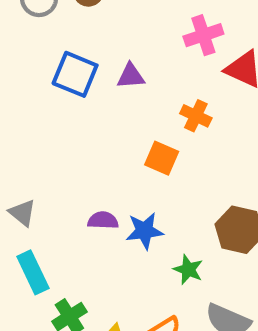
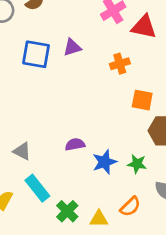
orange cross: (196, 116) -> (120, 64), turned -30
orange square: (162, 158) -> (142, 100), moved
blue star: (144, 231) -> (104, 162), moved

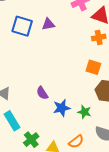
orange cross: (120, 64) -> (99, 37), moved
purple semicircle: (75, 144) -> (42, 93), turned -120

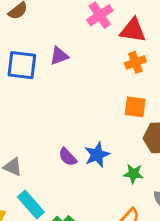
blue star: (62, 108) -> (97, 155), moved

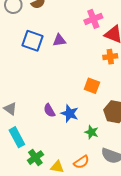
orange square: (135, 107) -> (92, 86), moved
blue star: (97, 155) -> (70, 113), turned 30

